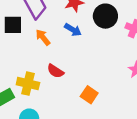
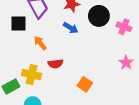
orange arrow: (43, 37) -> (40, 43), moved
red semicircle: (55, 71) -> (55, 64), turned -40

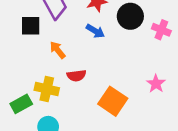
pink star: (126, 63) -> (156, 84), moved
orange square: (85, 84) -> (113, 101), size x1.5

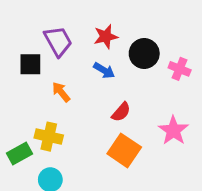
red semicircle: (76, 76) -> (121, 112), moved, turned -42
pink star: (156, 84) -> (173, 130), size x1.4

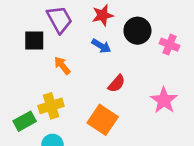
yellow cross: (49, 137) -> (51, 106), turned -30
orange square: (124, 150) -> (103, 120), moved

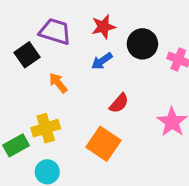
purple trapezoid: (59, 20) -> (55, 31), turned -44
black square: (34, 40) -> (27, 55), turned -35
blue arrow: (101, 46) -> (102, 61), turned 114

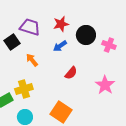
orange square: (103, 144) -> (61, 112), moved

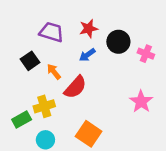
black square: (12, 42) -> (30, 61), moved
red semicircle: (71, 73) -> (75, 87), moved, size x1.5

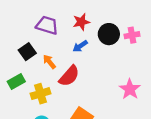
pink cross: (146, 54) -> (132, 35), moved, turned -32
green rectangle: (22, 119) -> (16, 81), moved

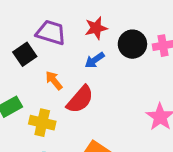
black square: (27, 52) -> (25, 54), moved
yellow cross: (40, 94) -> (42, 123), turned 30

